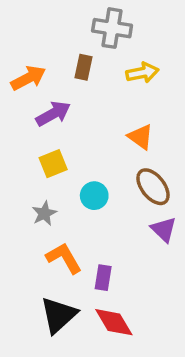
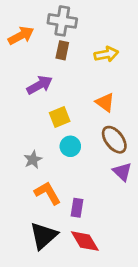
gray cross: (112, 28) -> (62, 21), moved
orange arrow: (28, 78) -> (21, 36), moved
yellow square: (53, 164) -> (60, 117), moved

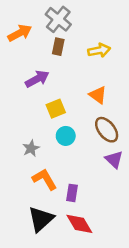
gray cross: (62, 21) -> (58, 19), turned 30

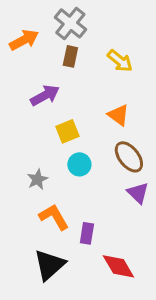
yellow arrow: (99, 50) -> (120, 61), turned 50
red diamond: (79, 224) -> (118, 266), moved

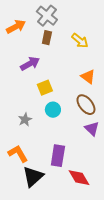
orange triangle: (118, 115) -> (88, 77), moved
orange L-shape: (54, 217) -> (18, 154), moved
purple rectangle: (87, 233) -> (58, 156), size x1.5

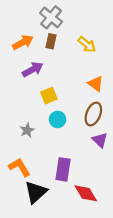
orange arrow: (16, 27) -> (23, 42), moved
brown ellipse: (86, 105) -> (93, 114), turned 60

